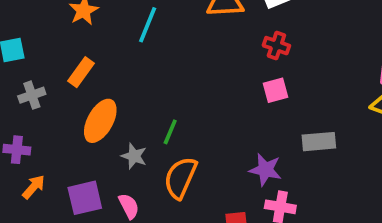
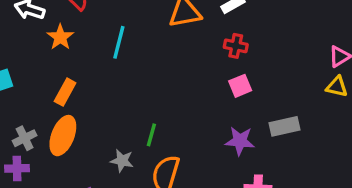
gray cross: (32, 95) -> (25, 138), moved
orange ellipse: (100, 121) -> (63, 136), moved
purple star: (265, 170) -> (240, 141), moved

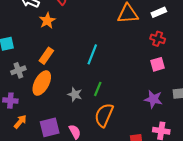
cyan line: (119, 42) -> (92, 54), moved
gray cross: (25, 138) -> (18, 70), moved
gray star: (122, 161) -> (75, 94), moved

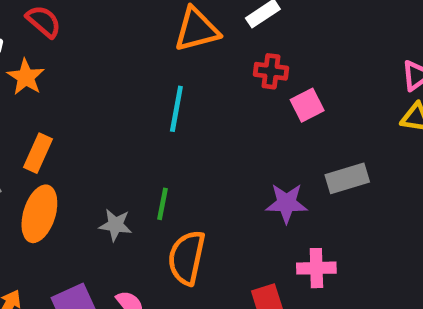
cyan line: (92, 54) -> (176, 109), moved
pink square: (157, 64) -> (307, 105), moved

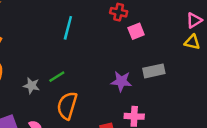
green line: (162, 204) -> (57, 77), turned 42

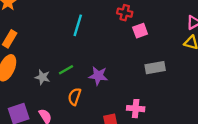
purple star: (121, 81) -> (98, 76), moved
orange semicircle: (67, 106) -> (75, 97), size x0.7

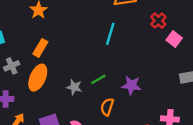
red cross: (125, 13) -> (158, 21), turned 32
pink square: (140, 31) -> (174, 39), turned -32

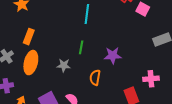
green line: (98, 79) -> (81, 47), moved, turned -40

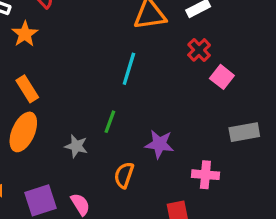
orange rectangle: (29, 37) -> (27, 89), turned -63
pink cross: (151, 79) -> (205, 175), moved

